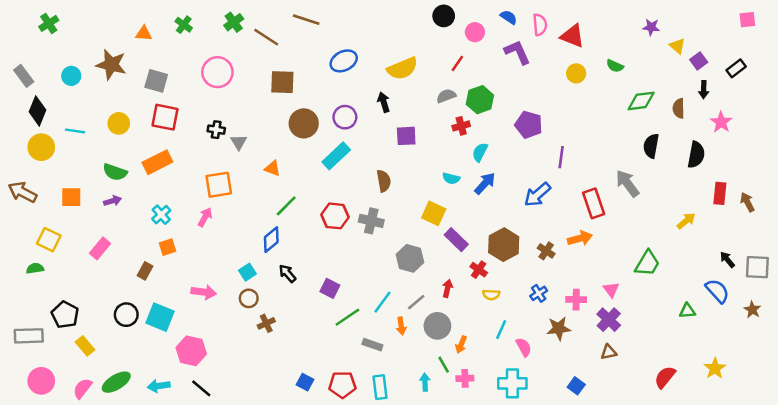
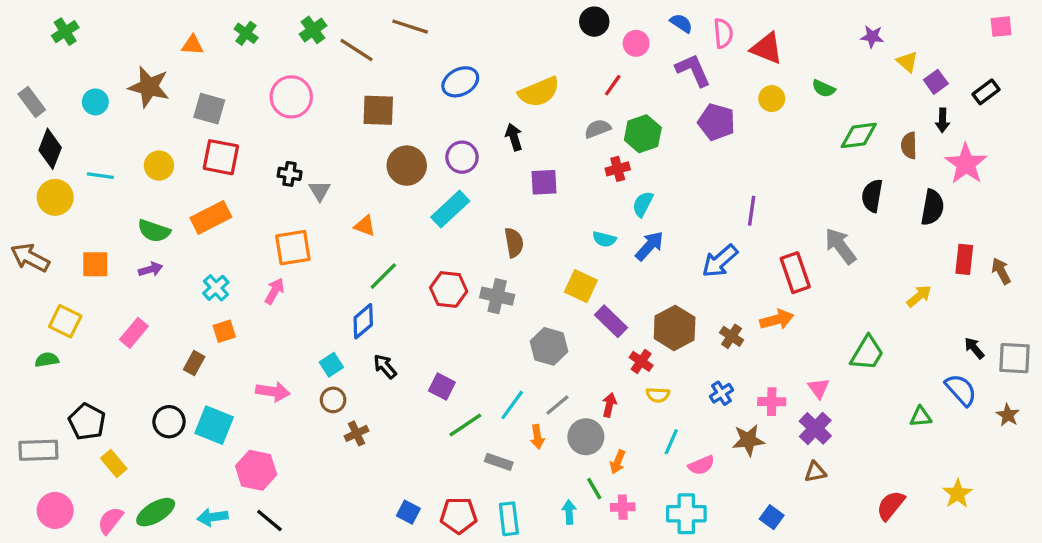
pink star: (721, 122) -> (966, 164), size x1.4
purple pentagon: (529, 125) -> (716, 122), moved
red arrow: (447, 288) -> (609, 405), moved
pink semicircle: (524, 347) -> (701, 465), turned 96

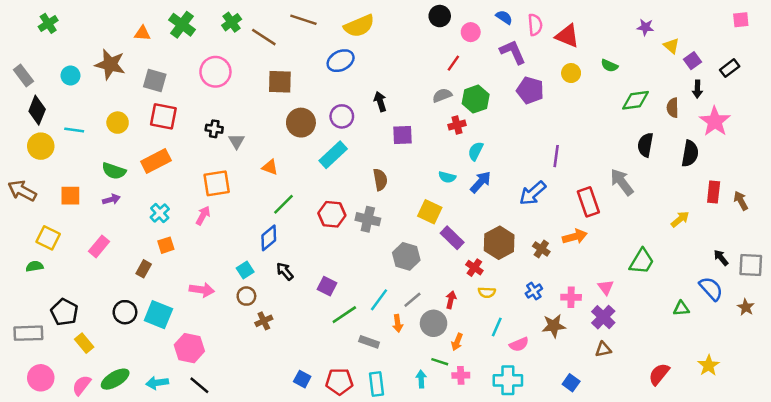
green cross: (246, 33) -> (182, 25), size x1.5
yellow semicircle: (539, 92) -> (359, 26), moved
green line: (594, 489) -> (440, 362), turned -42

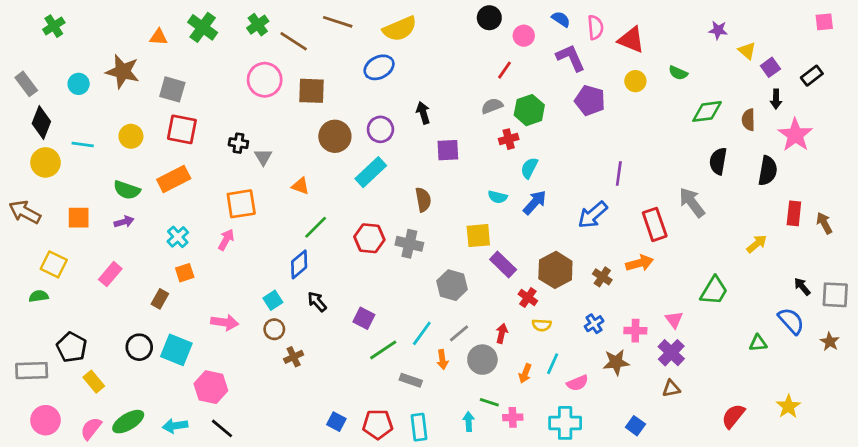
pink circle: (215, 72) -> (265, 80), moved
yellow square: (430, 212) -> (478, 236), turned -30
orange arrow: (457, 342) -> (525, 373), moved

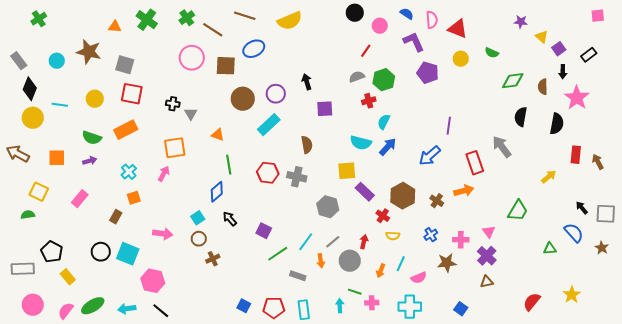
blue ellipse: (379, 67) -> (254, 49), moved
cyan semicircle: (498, 197) -> (361, 143), size x1.5
green line: (316, 227) -> (229, 165), turned -54

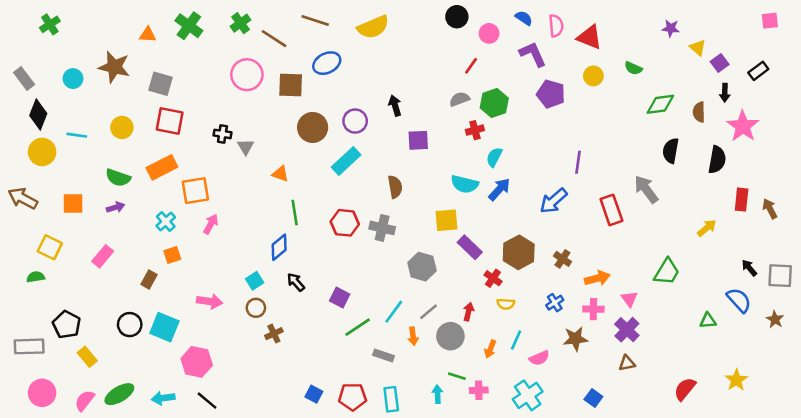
orange square: (175, 148) -> (195, 191), moved
orange arrow: (464, 191) -> (597, 278), moved
cyan cross: (410, 307) -> (528, 395), turned -35

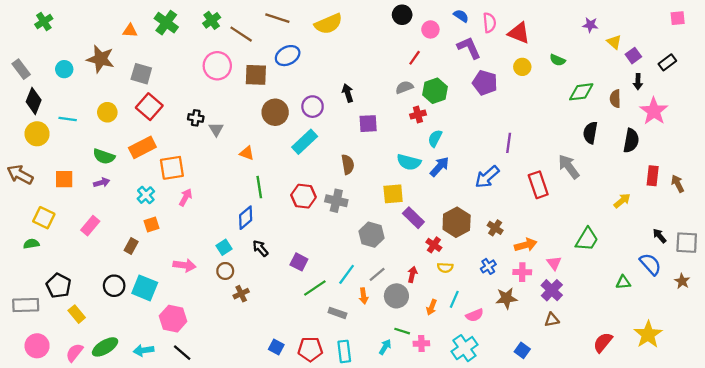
red square: (170, 121) -> (149, 107), turned 30
yellow star: (736, 380) -> (648, 334), size x1.4
cyan arrow: (438, 394) -> (385, 347), turned 35

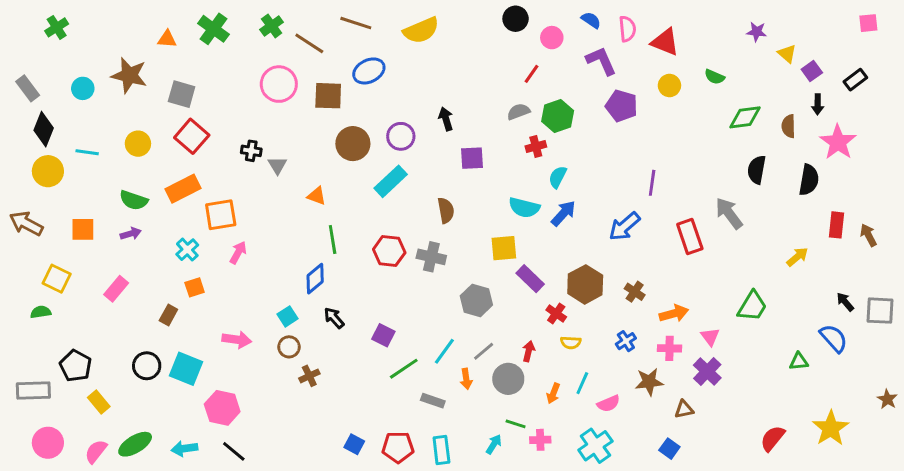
brown star: (682, 281) -> (887, 399), moved
brown triangle: (552, 320) -> (684, 409), moved

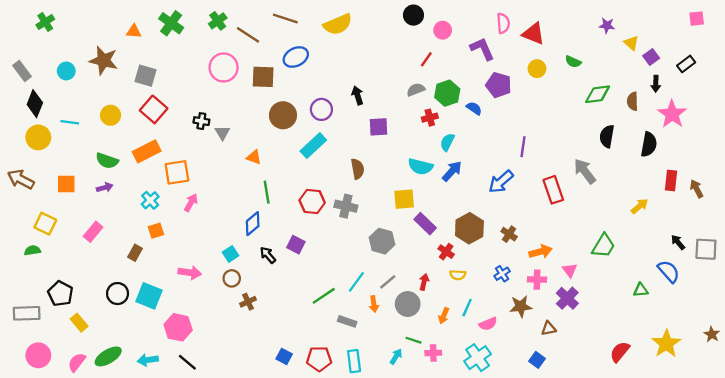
blue semicircle: (591, 20) -> (474, 108), moved
purple square: (383, 335) -> (296, 245), moved
brown star: (887, 399) -> (712, 334), moved

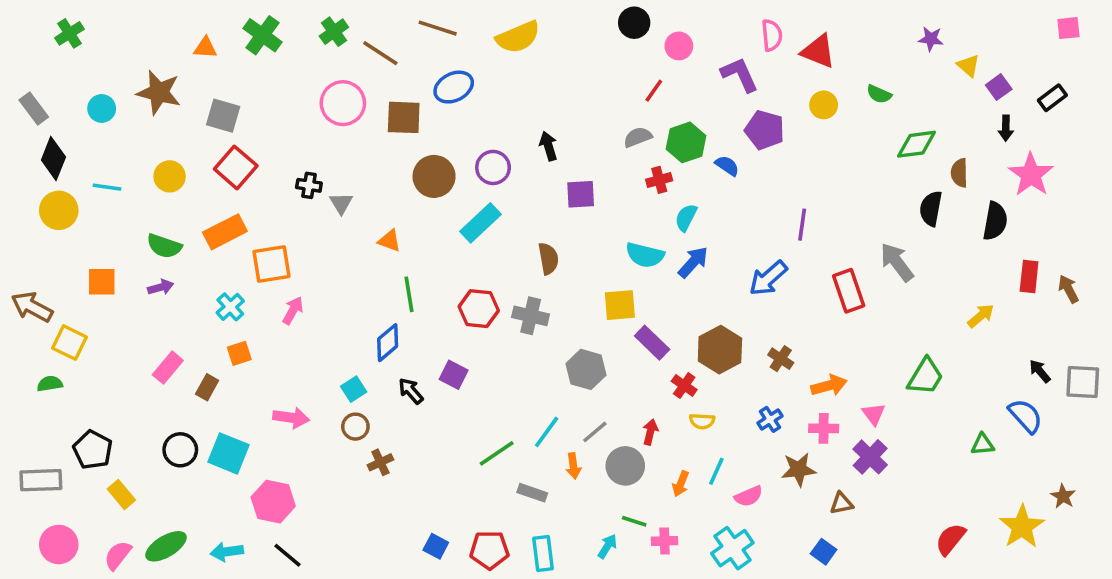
brown semicircle: (633, 101) -> (959, 173), moved
brown arrow: (21, 179) -> (32, 307), moved
pink rectangle: (93, 232) -> (168, 368), moved
brown star: (712, 334) -> (1063, 496), moved

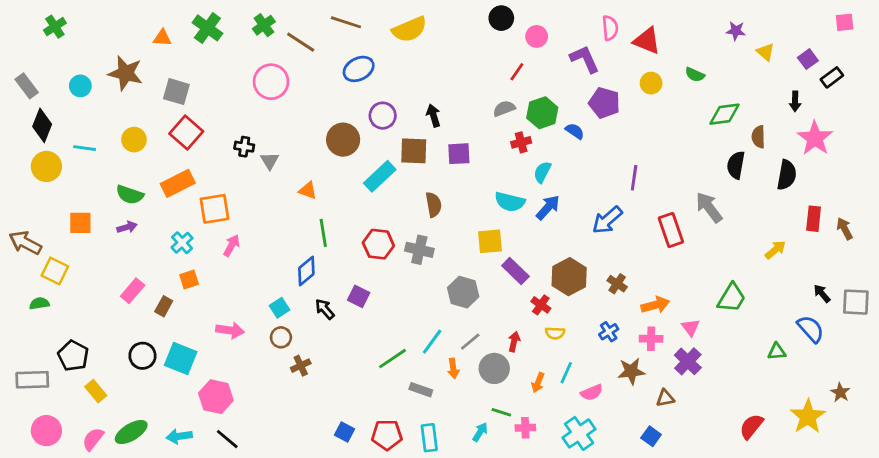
purple square: (999, 87) -> (808, 59), moved
brown square: (404, 117) -> (414, 151), moved
purple circle: (493, 167) -> (383, 116), moved

